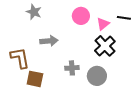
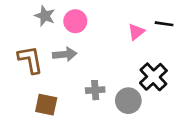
pink circle: (81, 16) -> (75, 21), moved
black cross: (105, 46) -> (153, 77), moved
brown L-shape: (20, 58) -> (30, 60), moved

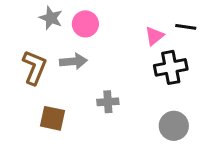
brown L-shape: (30, 60) -> (34, 67), turned 32
black cross: (153, 77) -> (171, 67), moved, turned 32
gray circle: (128, 101) -> (174, 126), moved

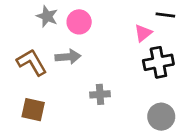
black line: (186, 27) -> (165, 15), moved
brown L-shape: (34, 67) -> (32, 62), turned -52
brown square: (52, 118) -> (33, 110), moved

